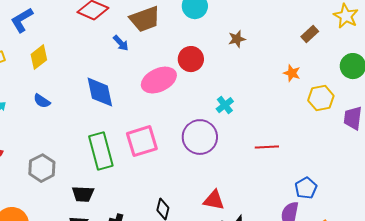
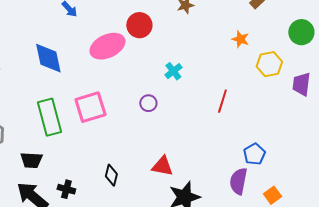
purple circle: (200, 137) -> (148, 103), size x0.5
red line: (267, 147) -> (222, 101), moved, turned -70

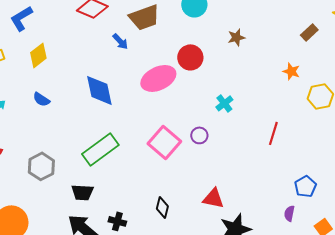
pink square: (90, 107) -> (164, 142), moved, turned -32
green rectangle: (49, 117) -> (100, 149), turned 69
purple semicircle: (238, 181) -> (289, 213), size x0.6

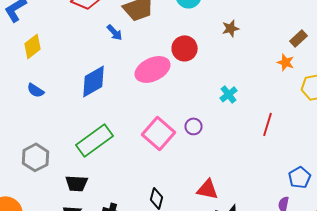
brown rectangle: (309, 32) -> (299, 38), moved
blue diamond: (99, 90) -> (94, 81), turned 72
cyan cross: (224, 103) -> (229, 94), moved

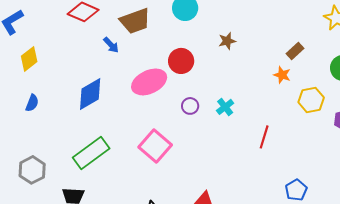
blue semicircle: (36, 90) -> (32, 103), turned -102
purple circle: (194, 126) -> (190, 106), moved

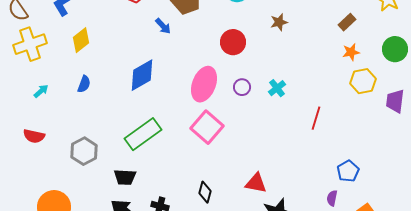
brown rectangle: (295, 51) -> (347, 22), moved
orange star: (282, 75) -> (351, 52), moved, turned -30
pink ellipse: (149, 82) -> (204, 84), moved, turned -44

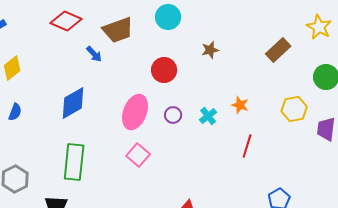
brown rectangle: (347, 22) -> (278, 50), size x1.4
orange star: (351, 52) -> (240, 105), moved, turned 30
pink square: (207, 127) -> (138, 155), size x0.7
green rectangle: (143, 134) -> (74, 162), turned -48

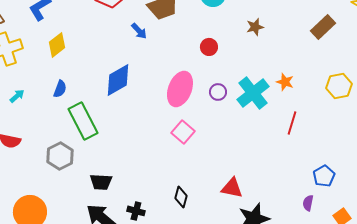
red circle: (164, 70) -> (209, 47), size x0.7
cyan cross: (208, 116) -> (253, 93), size x1.8
green rectangle: (74, 162) -> (83, 121), moved, turned -33

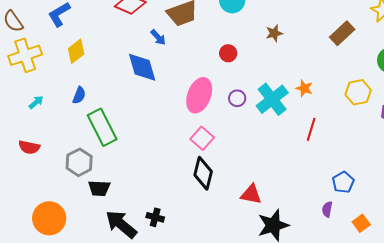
blue diamond: (118, 80) -> (142, 67), moved, turned -76
black trapezoid: (101, 182) -> (99, 188), moved
black diamond: (181, 197) -> (203, 173), moved, size x1.5

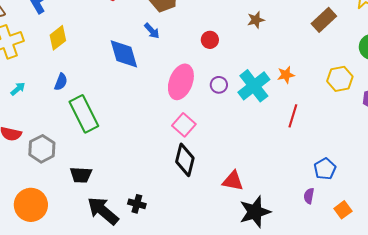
blue arrow: (158, 37) -> (152, 31), moved
orange star: (304, 88) -> (286, 75), turned -30
gray hexagon: (79, 162) -> (42, 149), moved

